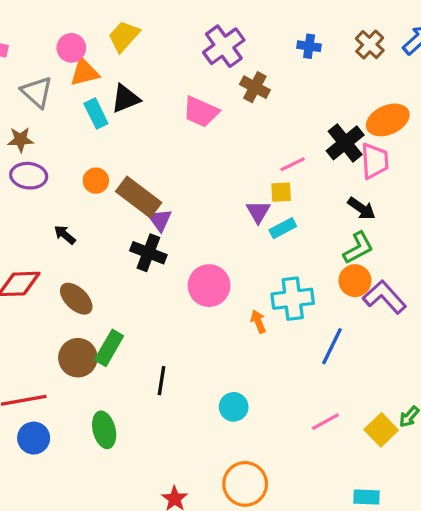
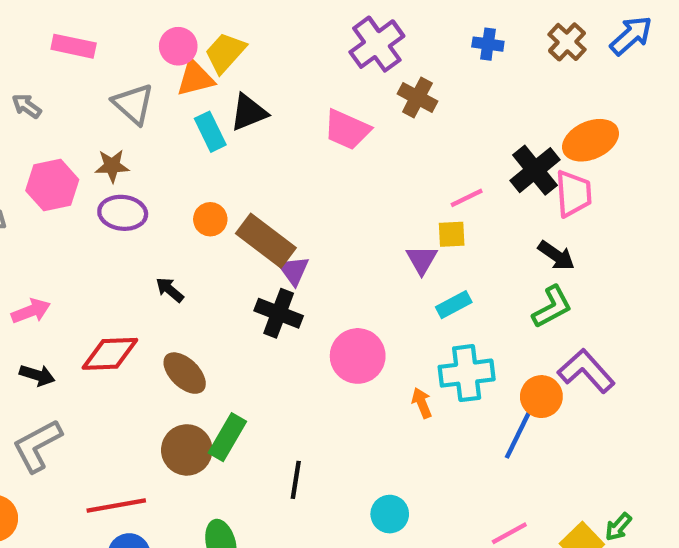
yellow trapezoid: (124, 36) -> (225, 53), moved
cyan rectangle: (283, 228) -> (454, 305), moved
orange circle: (355, 281) -> (541, 397), moved

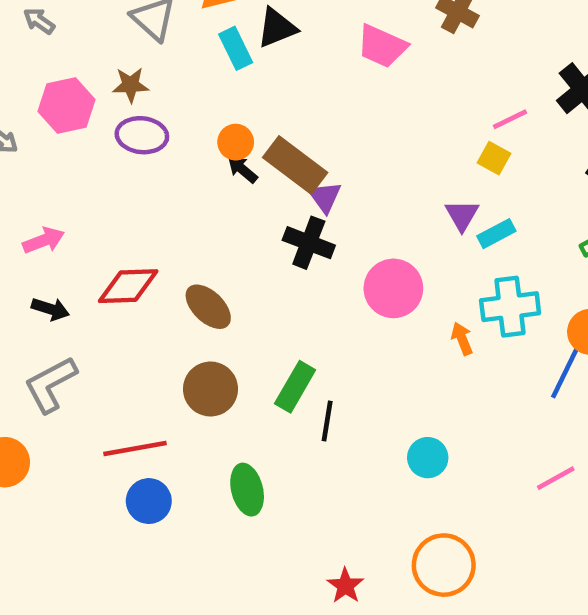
yellow square: (452, 234) -> (494, 158), turned 32
purple triangle: (422, 260) -> (462, 215), moved
black arrow: (170, 290) -> (243, 170), moved
green rectangle: (227, 437) -> (295, 387), moved

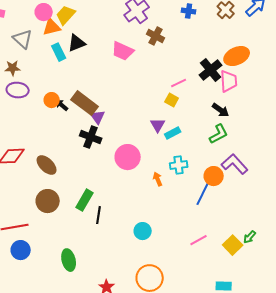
orange circle: (236, 142) -> (52, 100), moved
cyan cross: (510, 307) -> (179, 165), size x0.7
green ellipse: (247, 490) -> (69, 260), moved

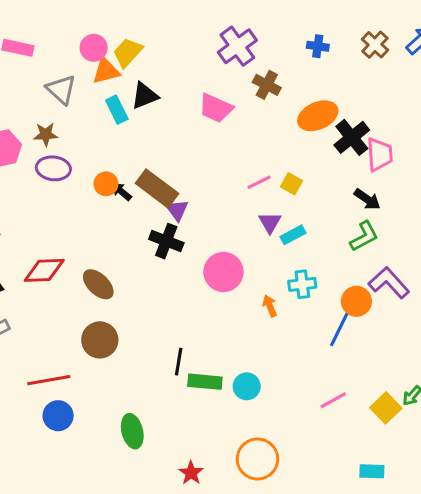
orange ellipse: (237, 56) -> (318, 116), moved
pink line: (179, 83) -> (259, 182), moved
green rectangle: (85, 200) -> (205, 382), moved, turned 65

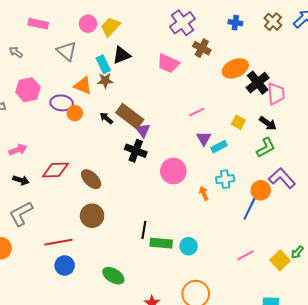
orange triangle: (106, 71) -> (83, 86), moved, turned 36
brown star: (46, 134) -> (105, 81), moved
orange circle: (106, 184) -> (75, 113), moved
yellow square: (291, 184) -> (238, 122), moved
green ellipse: (132, 431) -> (113, 276), turned -45

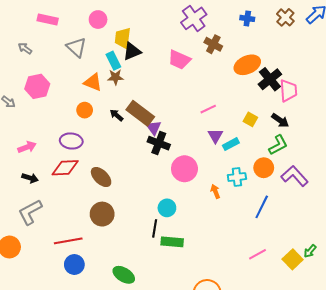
yellow trapezoid: (110, 27) -> (123, 38), moved, turned -35
purple ellipse: (62, 103) -> (71, 141), moved
black cross: (136, 151) -> (159, 143), moved
orange circle: (261, 190) -> (264, 168), moved
cyan circle: (189, 246) -> (167, 208), moved

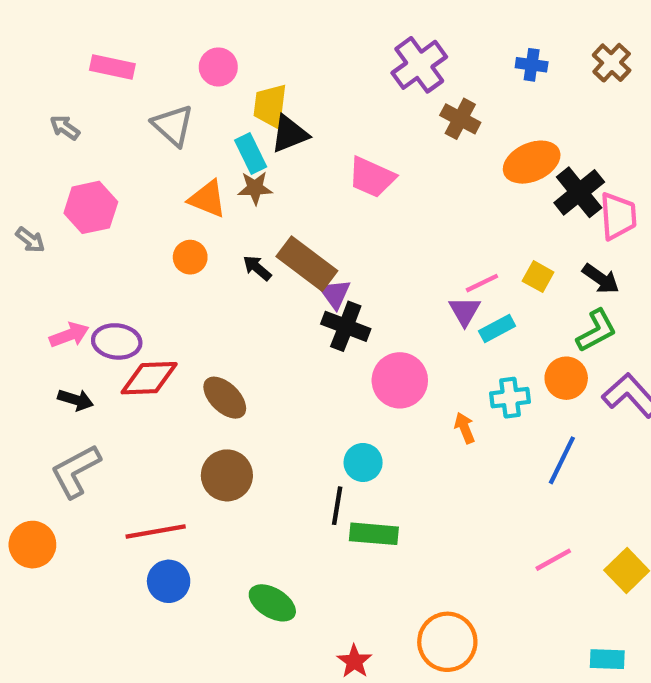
pink trapezoid: (179, 60) -> (372, 177), moved
pink line: (208, 109) -> (482, 283), moved
purple ellipse: (71, 141) -> (117, 341), moved

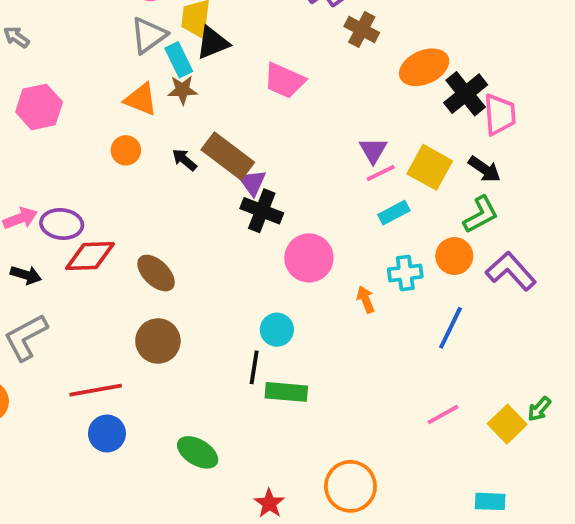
gray triangle: (173, 125) -> (148, 35), moved, turned 42
yellow square: (538, 277) -> (430, 167), size x1.6
purple triangle: (465, 311) -> (373, 150), moved

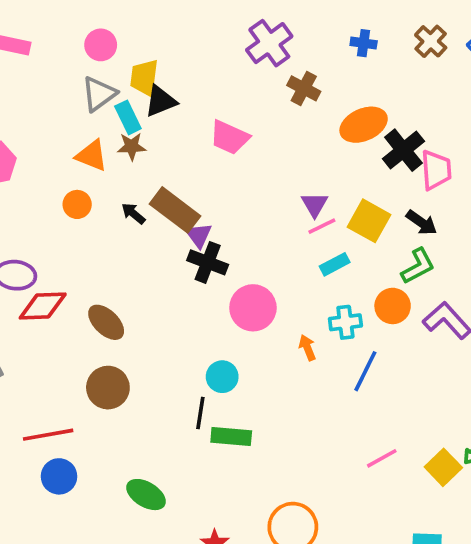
blue line: (451, 328) -> (365, 371), moved

